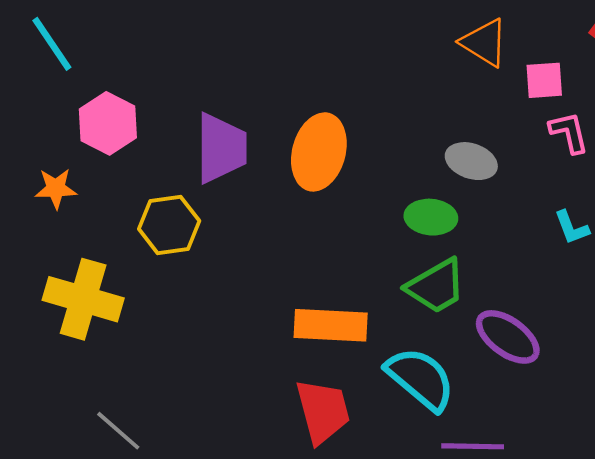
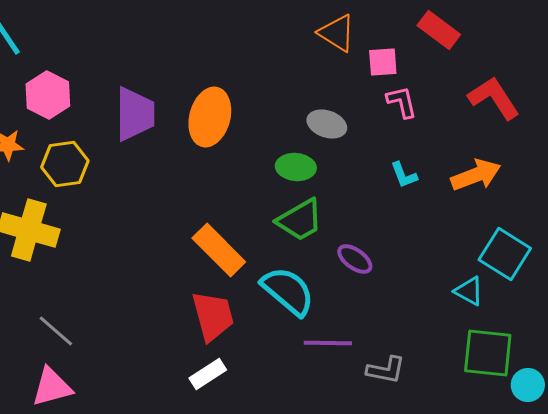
yellow hexagon: (169, 225) -> (65, 164), moved
orange rectangle: (331, 325) -> (219, 250), turned 42
purple ellipse: (508, 337) -> (355, 259), size x0.7

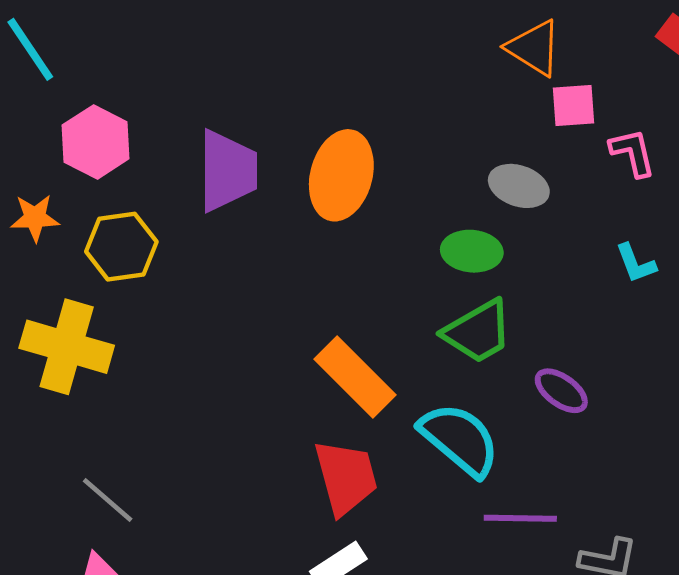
pink square: (383, 62) -> (573, 106), moved

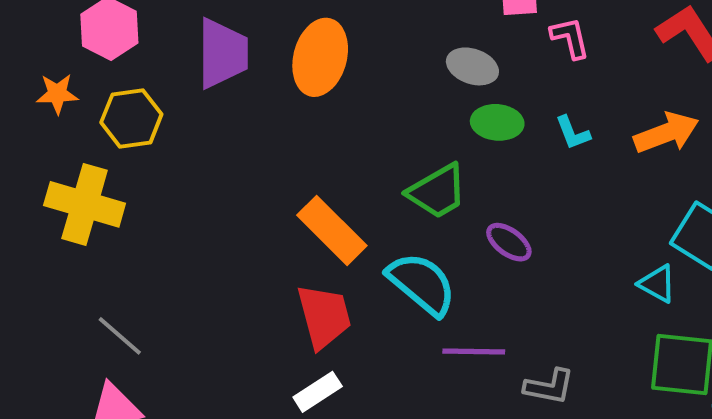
green ellipse: (472, 251) -> (497, 122), moved

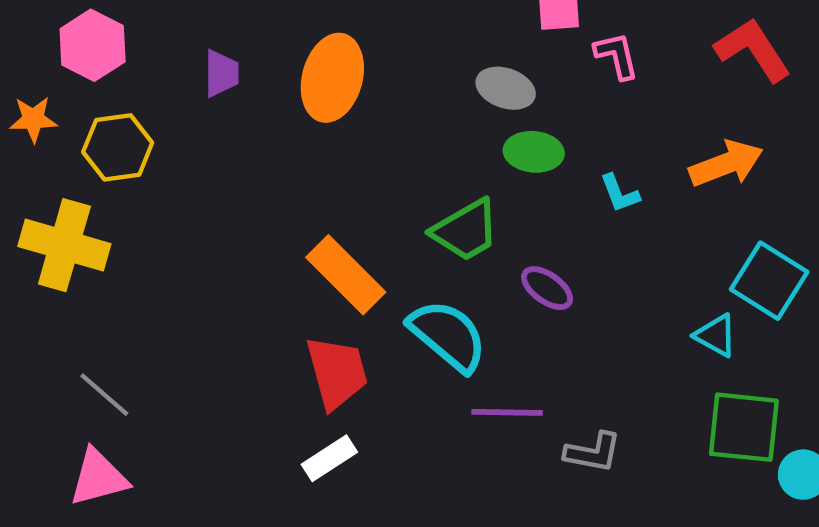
purple trapezoid: (223, 53) -> (221, 73), size x0.6
cyan L-shape: (573, 133) -> (620, 193), moved

